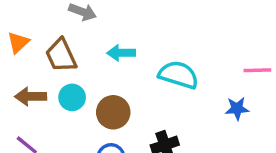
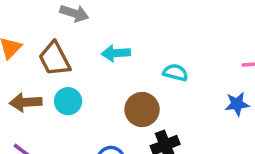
cyan semicircle: (178, 75) -> (175, 73), size x0.6
brown circle: (113, 112) -> (142, 110), moved

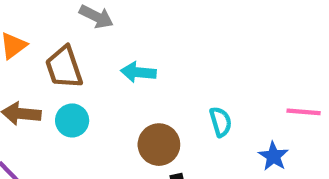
cyan semicircle: (175, 73) -> (221, 122), moved, turned 50
blue star: (237, 104) -> (273, 156), turned 30

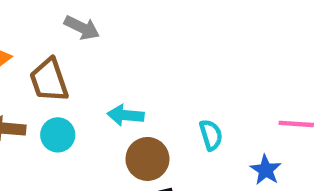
cyan arrow: (138, 72) -> (126, 115), moved

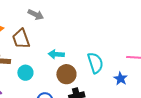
cyan circle: (58, 135) -> (25, 73), moved
cyan semicircle: (211, 135) -> (95, 63), size x1.5

